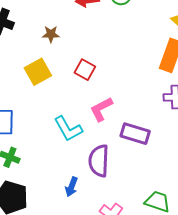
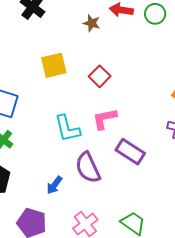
brown star: (51, 34) -> (92, 23), moved
purple semicircle: (99, 161) -> (88, 168), turned -44

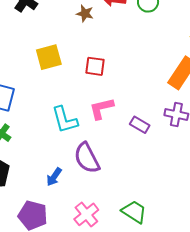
red square: (100, 76) -> (95, 66), turned -35
purple rectangle: (130, 152) -> (140, 125), moved, size x0.7

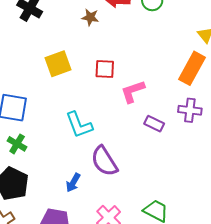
pink L-shape: (101, 109) -> (133, 91), moved

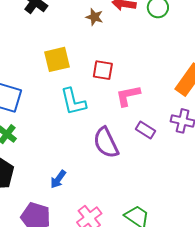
cyan L-shape: (79, 125) -> (73, 102), moved
purple semicircle: (104, 161) -> (106, 143), moved

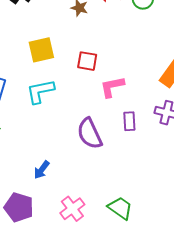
cyan L-shape: (73, 102) -> (40, 91), moved, turned 92
purple rectangle: (146, 130) -> (129, 121), turned 54

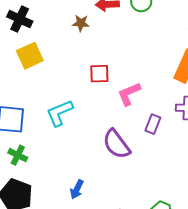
yellow square: (41, 50) -> (30, 56), moved
purple rectangle: (129, 121) -> (153, 124), turned 36

